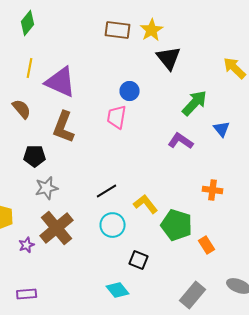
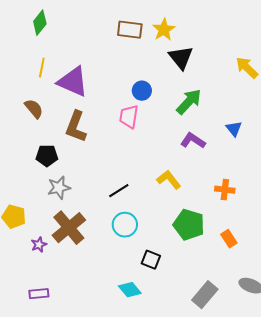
green arrow: (195, 103) -> (189, 102), moved
yellow L-shape: (146, 204) -> (169, 180), moved
orange rectangle: (207, 245) -> (229, 239), moved

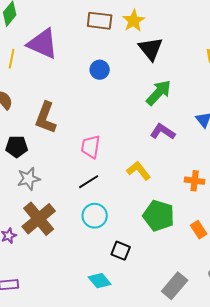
purple triangle: (73, 82) -> (43, 44), moved
blue circle: (142, 91) -> (100, 70), moved
pink trapezoid: (129, 117) -> (91, 147), moved

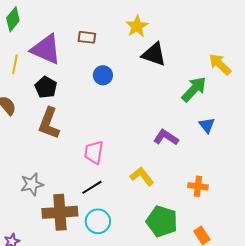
brown rectangle: (100, 21) -> (87, 37), moved, size x0.7
black triangle: (151, 49) -> (154, 54), turned -32
green arrow: (159, 93) -> (194, 89), moved
black pentagon: (17, 147) -> (46, 87), moved, turned 30
brown cross: (39, 219) -> (60, 212), moved, turned 36

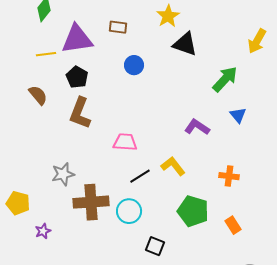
purple triangle: (46, 49) -> (77, 39), turned -32
yellow line: (15, 64) -> (46, 54), turned 72
yellow arrow: (220, 64) -> (257, 41), moved, turned -105
pink trapezoid: (94, 152) -> (125, 142), turned 85
black line: (92, 187) -> (140, 176), moved

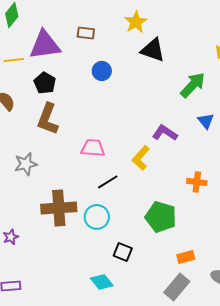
yellow L-shape: (173, 166) -> (141, 158), moved, turned -100
gray star: (63, 174) -> (26, 164), moved
orange rectangle: (233, 225) -> (186, 257), moved, turned -72

